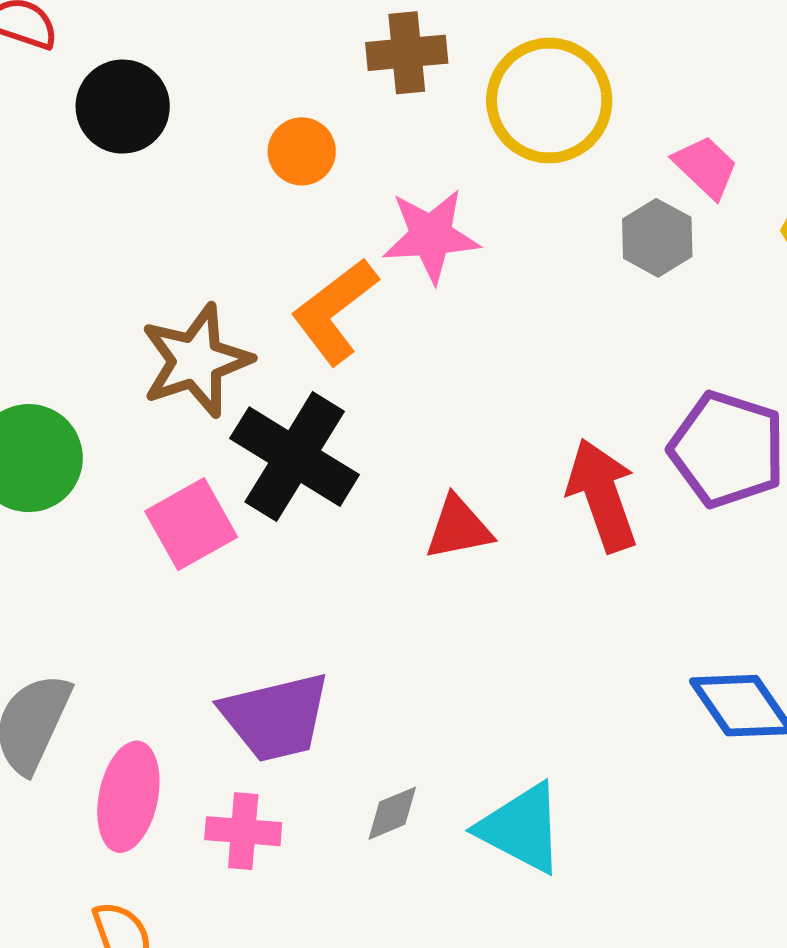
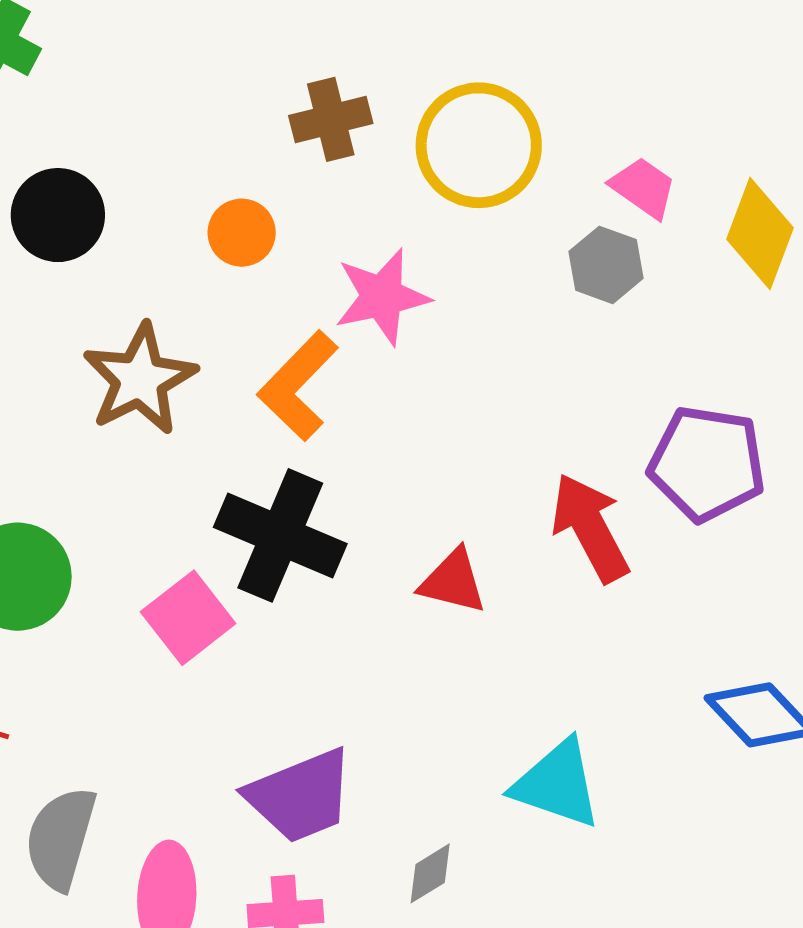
brown star: (196, 361) -> (140, 379), moved
red triangle: (458, 528) -> (453, 581), turned 34
cyan triangle: (521, 828) -> (557, 784), moved

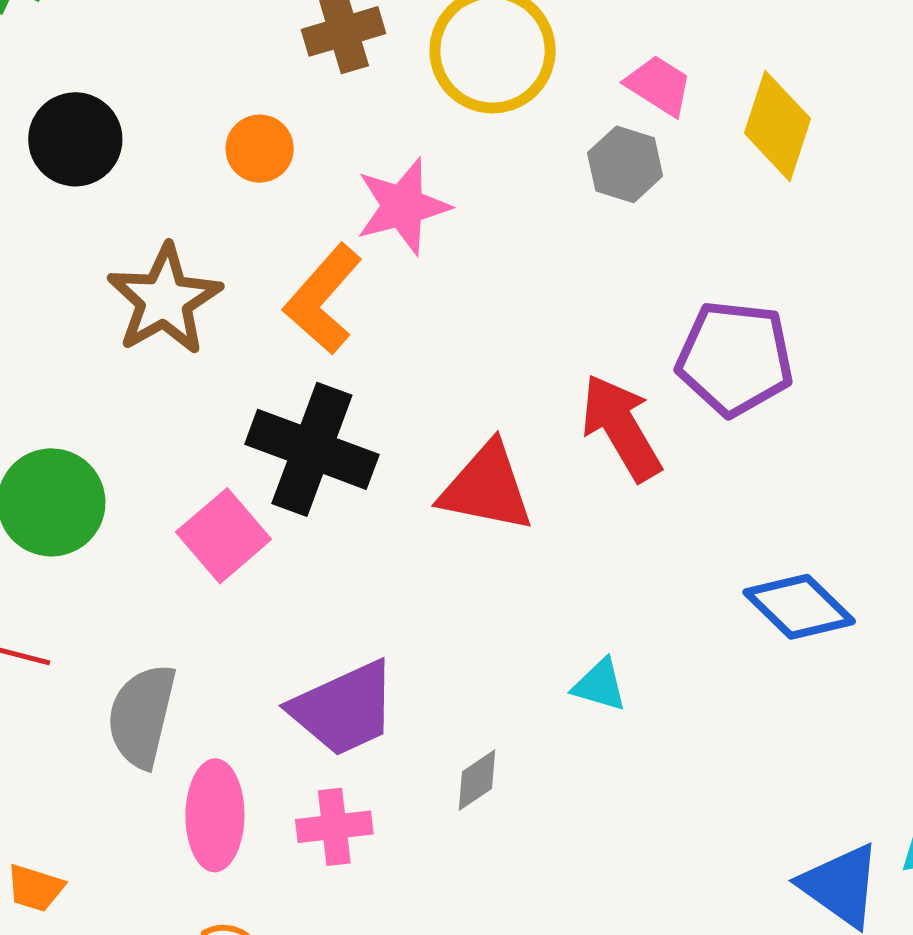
red triangle: (453, 581) -> (487, 487), size x1.4
cyan triangle: (557, 784) -> (600, 685), size x0.6
gray semicircle: (61, 838) -> (142, 716), moved

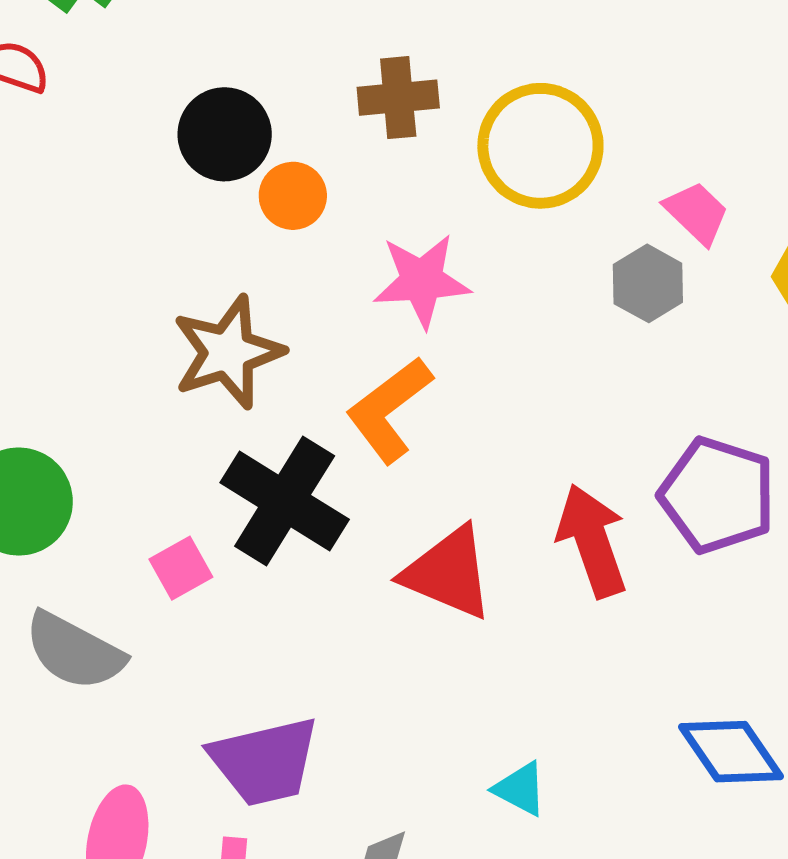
black circle: (75, 139) -> (225, 134), moved
orange L-shape: (323, 299) -> (389, 410), moved
brown star: (164, 300) -> (228, 352), moved
pink square: (224, 536) -> (181, 568), size x0.7
gray semicircle: (142, 716) -> (74, 651), moved, turned -87

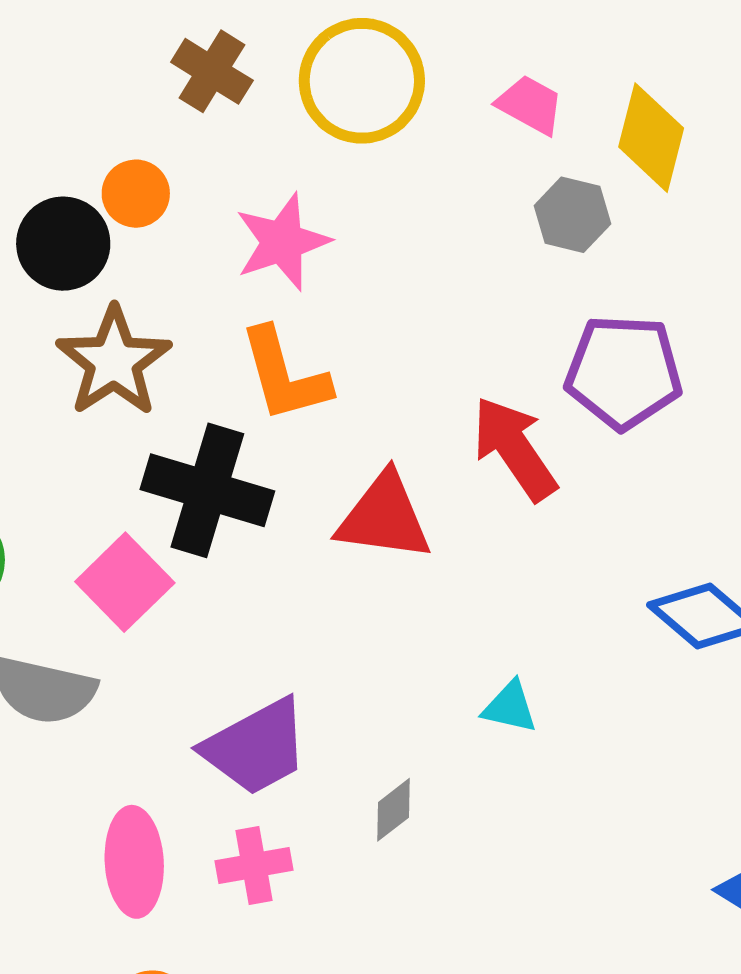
brown cross: (398, 98) -> (212, 71), turned -38
black circle: (225, 134) -> (63, 244), moved
gray hexagon: (648, 283) -> (572, 215), moved
orange L-shape: (389, 410) -> (285, 375), turned -53
pink square: (181, 568) -> (125, 582), size x1.5

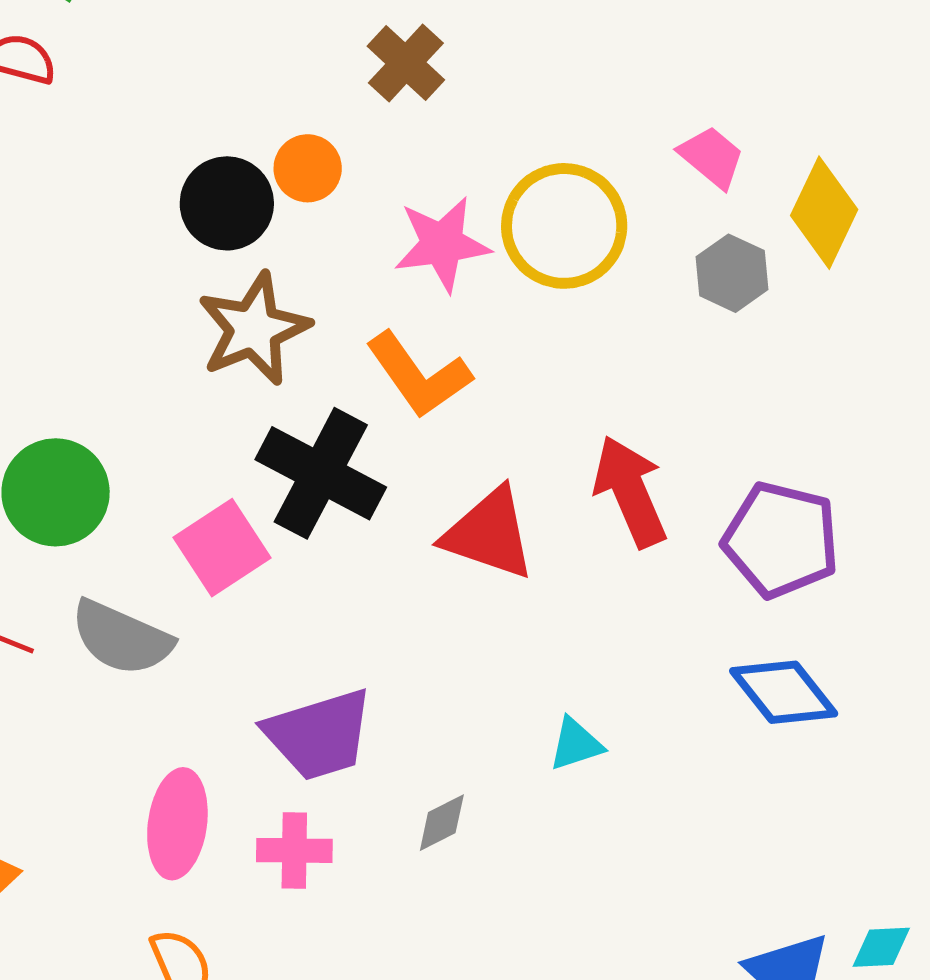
yellow circle: (362, 81) -> (564, 226), moved
purple pentagon: (624, 372) -> (781, 540), moved
orange L-shape: (285, 375) -> (419, 375), turned -31
cyan triangle: (510, 707) -> (576, 744), turned -42

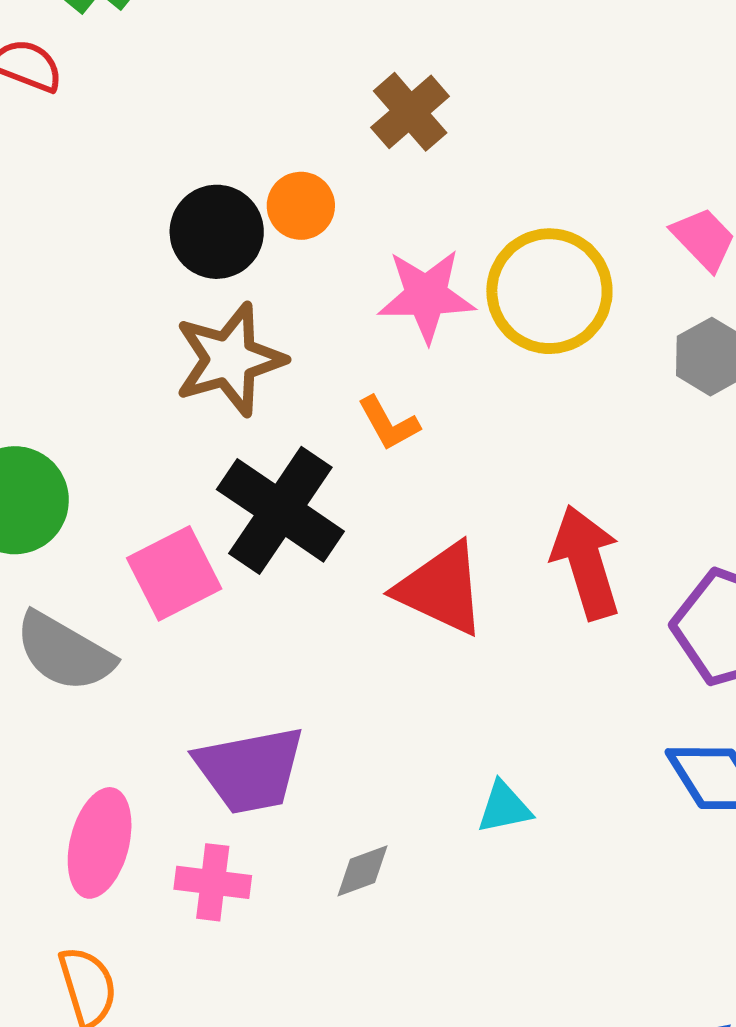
orange L-shape: (419, 375) -> (389, 423), size x0.6

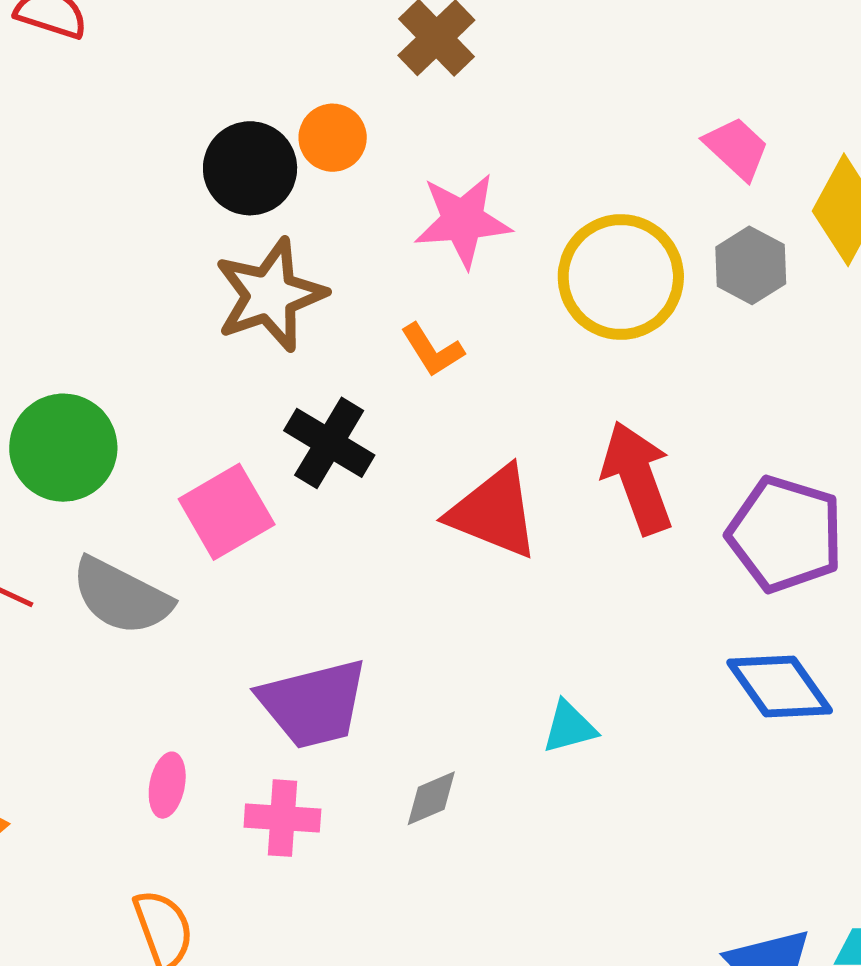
yellow circle: (549, 291) -> (621, 277), moved
black cross: (280, 510) -> (329, 443), size x0.7
pink ellipse: (100, 843) -> (167, 785), size x0.6

